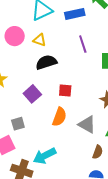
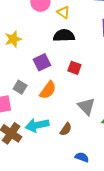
orange semicircle: (59, 117) -> (48, 90), moved
gray square: (18, 124) -> (20, 87), turned 32
brown semicircle: (98, 152) -> (66, 129), moved

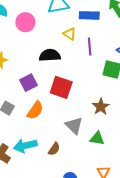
yellow triangle: (63, 12) -> (70, 34), moved
red square: (74, 68) -> (61, 87), size x1.6

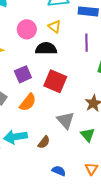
pink circle: (25, 22) -> (27, 29), moved
yellow triangle: (70, 34) -> (55, 27), moved
green triangle: (97, 139) -> (88, 135), turned 35

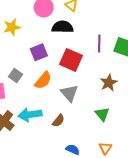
purple line: (86, 43) -> (99, 43), moved
gray triangle: (65, 120) -> (69, 93), moved

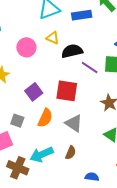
black semicircle: (63, 27) -> (72, 51), moved
purple line: (99, 43) -> (90, 68), turned -42

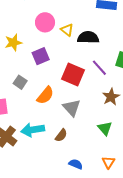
yellow triangle: (53, 38) -> (67, 30), moved
purple line: (90, 68) -> (99, 68), moved
purple square: (34, 92) -> (41, 56), moved
gray square: (17, 121) -> (20, 82), moved

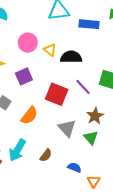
gray triangle: (72, 108) -> (67, 128), moved
green triangle: (105, 128) -> (91, 138), moved
cyan arrow: (33, 130) -> (17, 150), turned -50
blue semicircle: (76, 164) -> (74, 168), moved

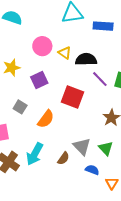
purple line: (83, 87) -> (100, 79), moved
gray triangle: (67, 128) -> (82, 146), moved
green triangle: (91, 138) -> (106, 148), moved

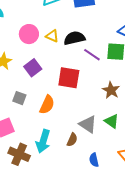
blue semicircle: (92, 170) -> (94, 160), moved, turned -112

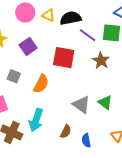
brown star: (111, 90) -> (101, 61), moved
brown semicircle: (72, 140) -> (66, 132), moved

